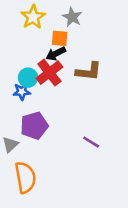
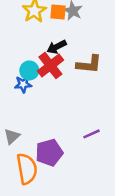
orange square: (60, 38) -> (58, 12), moved
purple pentagon: (34, 126) -> (49, 153), moved
purple line: (91, 142) -> (92, 134), turned -56

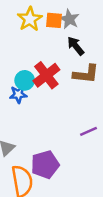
black arrow: (57, 47) -> (76, 46), moved, turned 78
purple line: (92, 134) -> (88, 131), moved

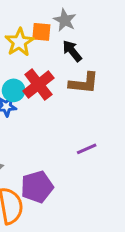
yellow star: (30, 19) -> (19, 42), moved
orange square: (54, 20) -> (41, 32), moved

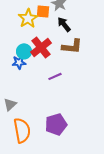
purple line: (87, 149) -> (55, 76), moved
purple pentagon: (37, 187) -> (56, 124), moved

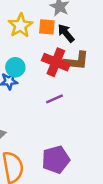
orange square: (43, 11) -> (47, 27), moved
red cross: (41, 47) -> (56, 62), moved, turned -30

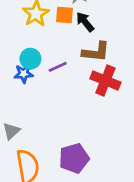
red cross: (56, 62) -> (105, 81), moved
purple line: (55, 99) -> (58, 67), moved

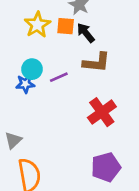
red cross: (105, 81) -> (102, 112), moved, turned 32
purple pentagon: (74, 158) -> (106, 167), moved

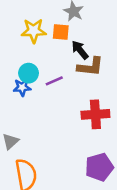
yellow star: (37, 25) -> (34, 31), turned 30
black arrow: (86, 33) -> (80, 50), moved
red cross: (102, 112) -> (95, 114), turned 32

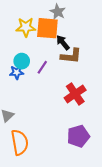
orange square: (61, 32) -> (47, 28), size x1.6
purple line: (54, 81) -> (42, 67), turned -32
red cross: (95, 114) -> (75, 94), turned -30

